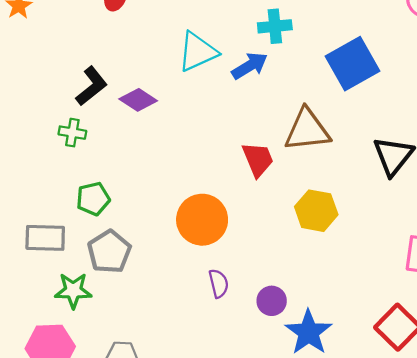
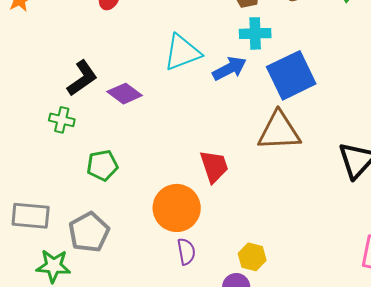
blue square: (353, 64) -> (291, 75), moved
red trapezoid: (258, 159) -> (214, 166), moved
green pentagon: (93, 199) -> (102, 165), moved
yellow hexagon: (316, 211) -> (252, 257), moved, size x0.7
purple semicircle: (219, 283) -> (186, 252), moved

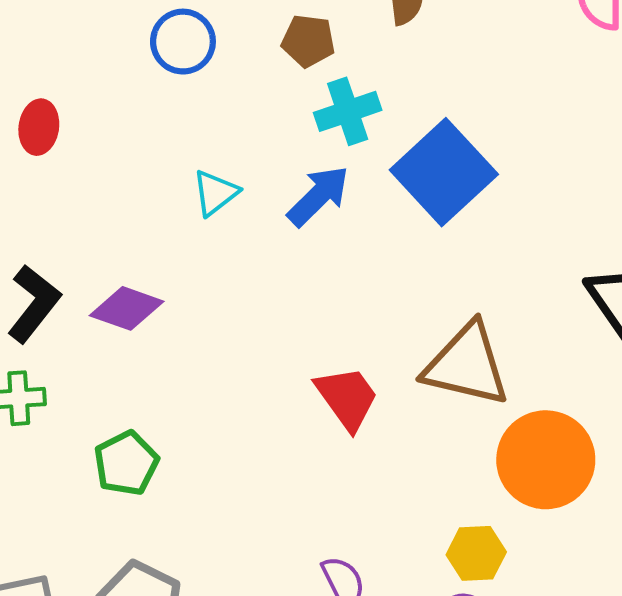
cyan triangle: (182, 52) -> (215, 193), size x0.6
brown triangle: (279, 131) -> (467, 365), moved, turned 33
orange circle: (177, 208) -> (546, 460), moved

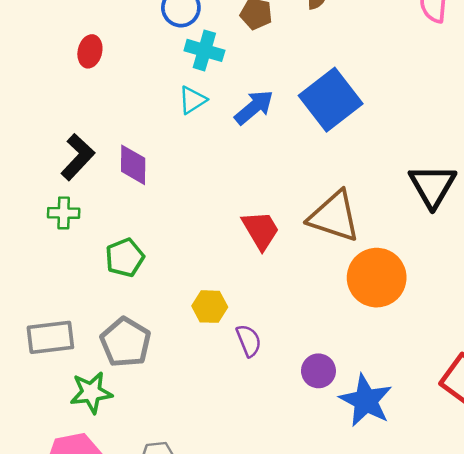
cyan cross: (348, 111) -> (204, 50), moved, turned 30
purple diamond: (127, 308) -> (133, 165), turned 66
yellow hexagon: (476, 553) -> (210, 307), moved

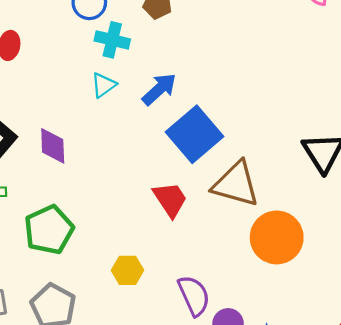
blue square: (331, 100) -> (194, 134), moved
green pentagon: (125, 258) -> (49, 230), size x1.4
purple semicircle: (249, 341) -> (194, 296), moved, size x1.4

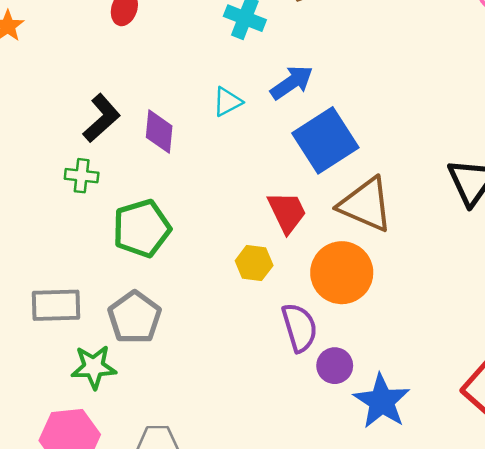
cyan triangle: (103, 85) -> (227, 102), moved
orange circle: (277, 237) -> (342, 273), moved
yellow hexagon: (128, 270) -> (254, 263), moved

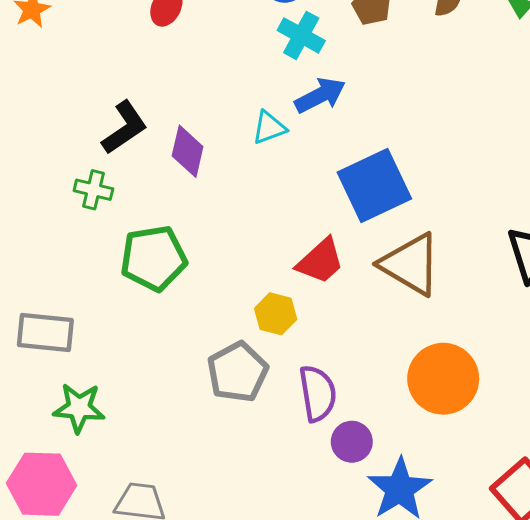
blue arrow: (292, 82) -> (320, 95), moved
red trapezoid: (287, 212) -> (320, 261), turned 66
orange circle: (342, 273) -> (443, 379), moved
gray pentagon: (135, 317) -> (238, 372), moved

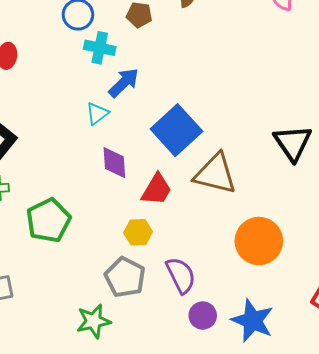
purple diamond: (188, 151) -> (114, 163), moved
green star: (79, 408) -> (93, 321), moved
purple circle: (352, 442) -> (203, 316), moved

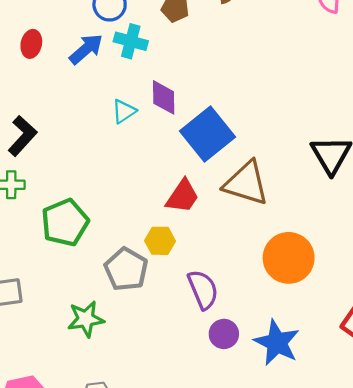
blue arrow: (124, 83) -> (86, 49), moved
purple diamond: (114, 163) -> (164, 97), moved
gray pentagon: (125, 277) -> (126, 269), moved
green star: (93, 321) -> (86, 319), moved

